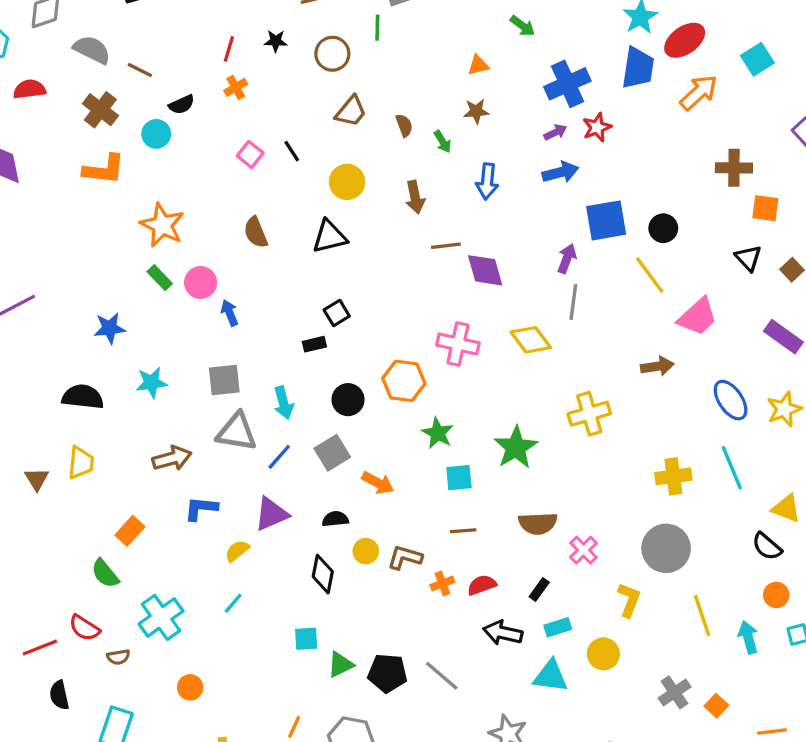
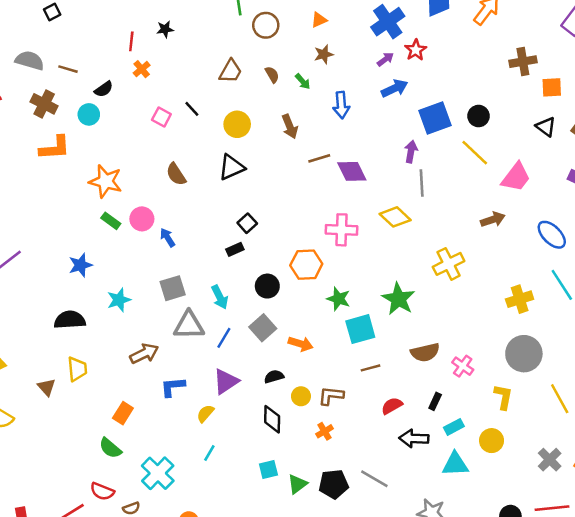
brown circle: (332, 54) -> (266, 25), moved
cyan square: (459, 478) -> (360, 329), size x1.4
orange cross: (442, 584) -> (325, 431), moved

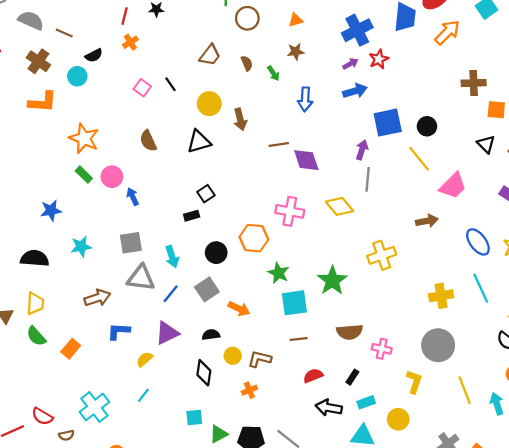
brown arrow: (290, 126) -> (240, 119), moved
pink cross: (463, 366) -> (382, 349), turned -30
green semicircle: (110, 448) -> (36, 336), moved

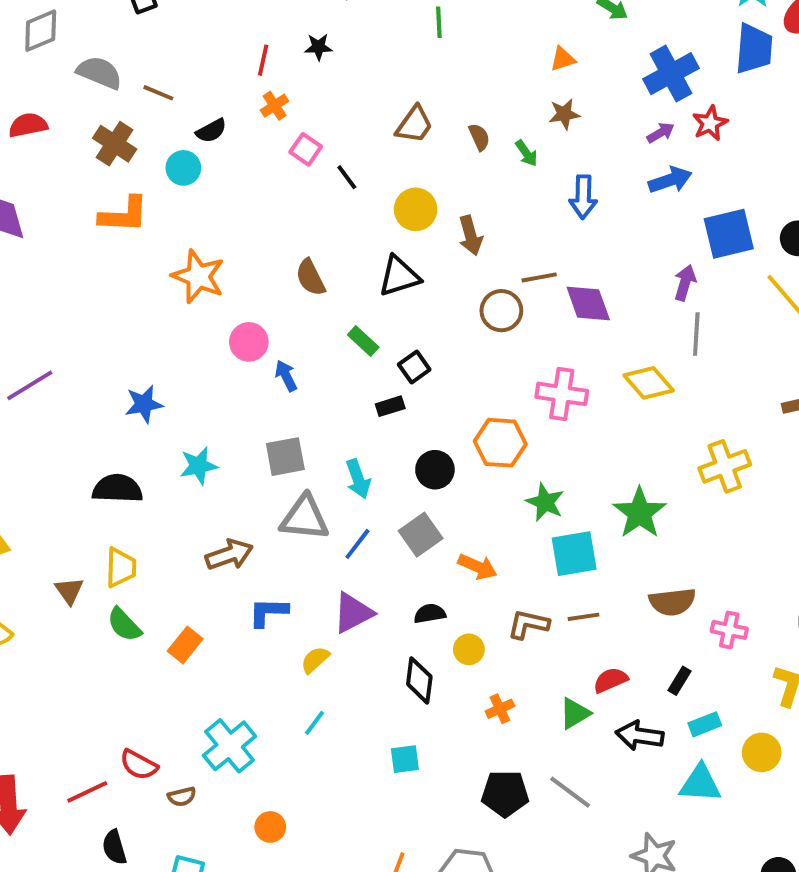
brown circle: (247, 18) -> (501, 311), moved
pink square: (142, 88) -> (306, 149), moved
green rectangle: (84, 175) -> (363, 341), moved
brown L-shape: (260, 359) -> (528, 624), moved
green triangle: (219, 434) -> (575, 713), moved

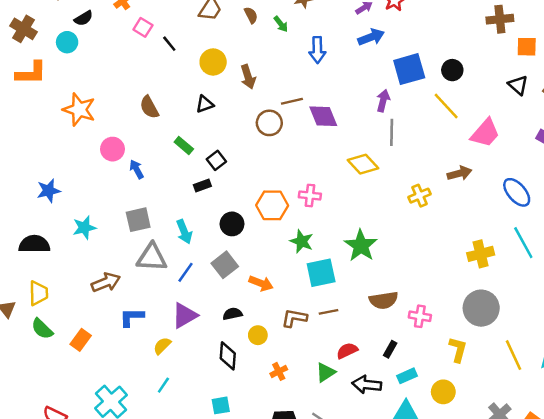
black triangle: (399, 276) -> (205, 104), size x0.7
pink cross: (562, 394) -> (310, 195), moved, size x0.7
yellow cross: (725, 466) -> (420, 196), moved, size x0.7

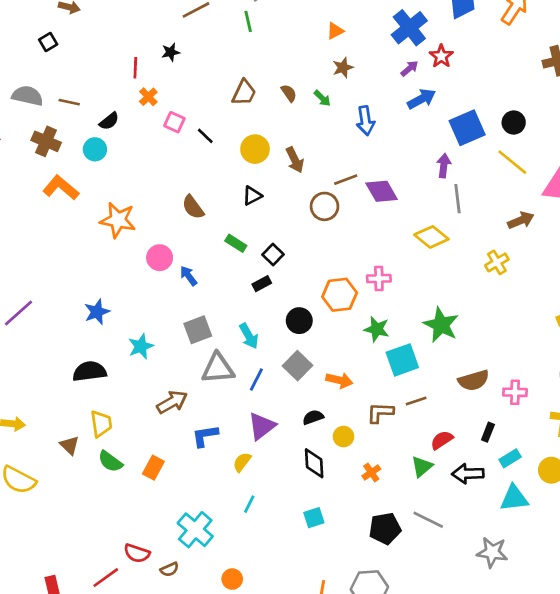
orange L-shape: (31, 73) -> (61, 188), turned -132
brown arrow: (459, 173) -> (521, 220), moved

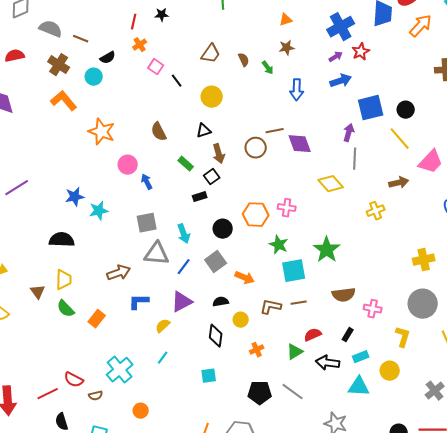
brown arrow: (295, 160) -> (219, 154), moved
cyan star: (141, 346) -> (99, 211), moved

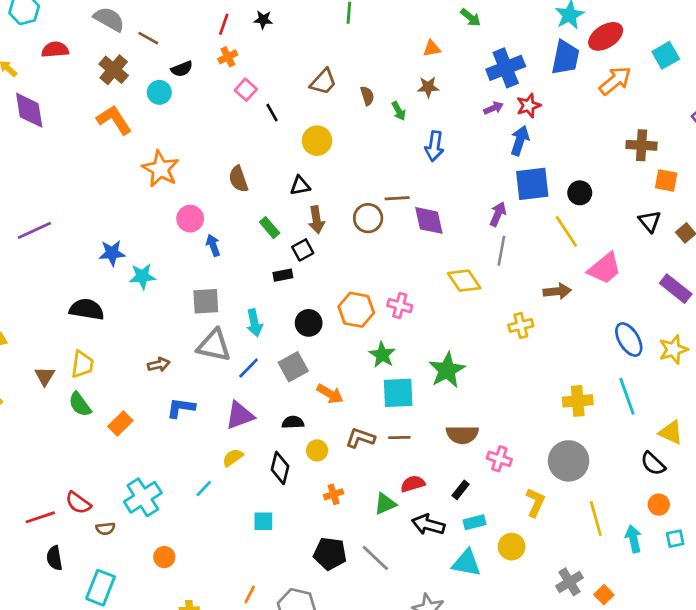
blue arrow: (341, 81) -> (520, 141), moved, turned -60
brown arrow: (119, 273) -> (159, 365), size x0.7
yellow semicircle: (163, 326) -> (233, 458), moved

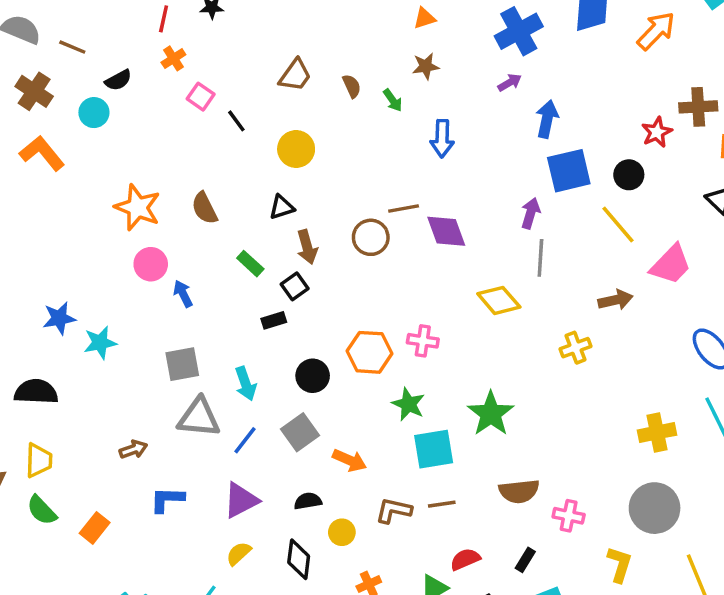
red star: (529, 106) -> (657, 132), moved
orange star: (160, 169) -> (138, 207), moved

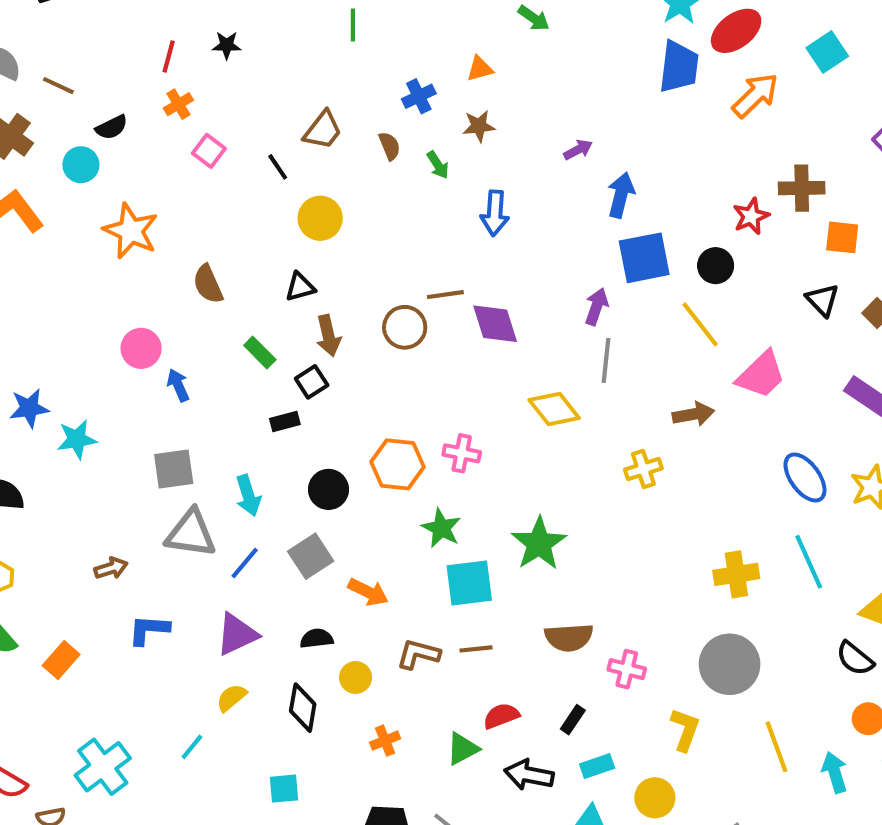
blue cross: (519, 31) -> (419, 96), moved, size x0.6
black line: (236, 121) -> (278, 167), moved
orange star: (138, 207) -> (131, 231), moved

